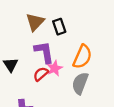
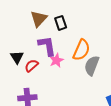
red semicircle: (41, 74) -> (31, 66), moved
gray semicircle: (80, 83) -> (92, 66), moved

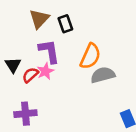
pink star: (56, 60) -> (45, 71), moved
gray semicircle: (92, 66) -> (103, 75), turned 54

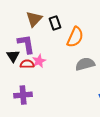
purple L-shape: (49, 51) -> (26, 44), moved
orange semicircle: (90, 56) -> (75, 37), moved
red semicircle: (30, 75) -> (27, 64), turned 40

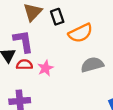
orange semicircle: (75, 37) -> (81, 33), turned 40
pink star: (39, 61) -> (45, 68), moved

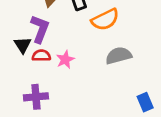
purple L-shape: (23, 41) -> (40, 29), turned 30

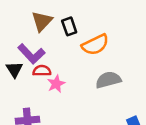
purple L-shape: (40, 29) -> (31, 54), turned 116
red semicircle: (41, 56) -> (42, 71), moved

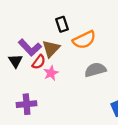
brown triangle: (42, 21) -> (51, 49), moved
red semicircle: (42, 71) -> (39, 62), turned 128

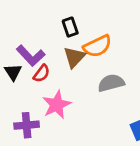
brown triangle: (51, 49) -> (74, 57), moved
pink star: (51, 73) -> (57, 105), moved, size x1.5

